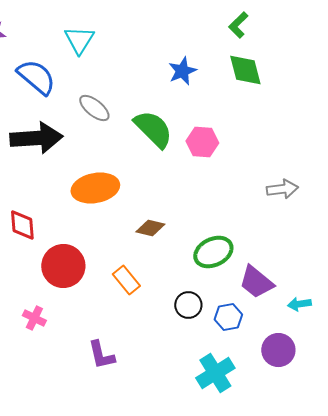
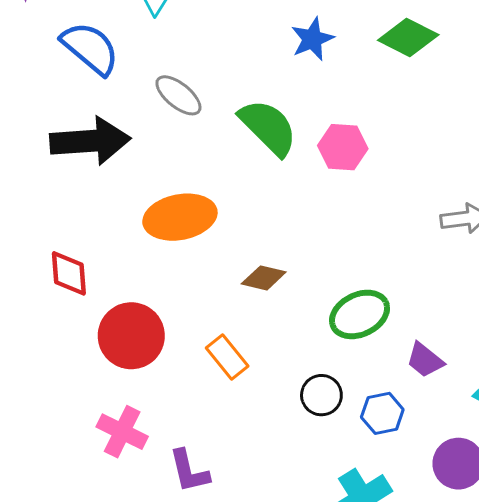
green diamond: (245, 70) -> (408, 38), turned -48
purple trapezoid: (256, 282) -> (425, 360), size x0.7
pink cross: (34, 318) -> (122, 432), moved, size x1.4

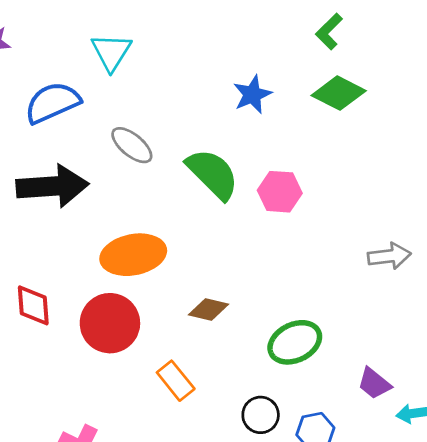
blue semicircle: (90, 48) -> (52, 103), turned -64
red circle: (131, 336) -> (110, 323), moved
purple trapezoid: (425, 360) -> (374, 383), moved

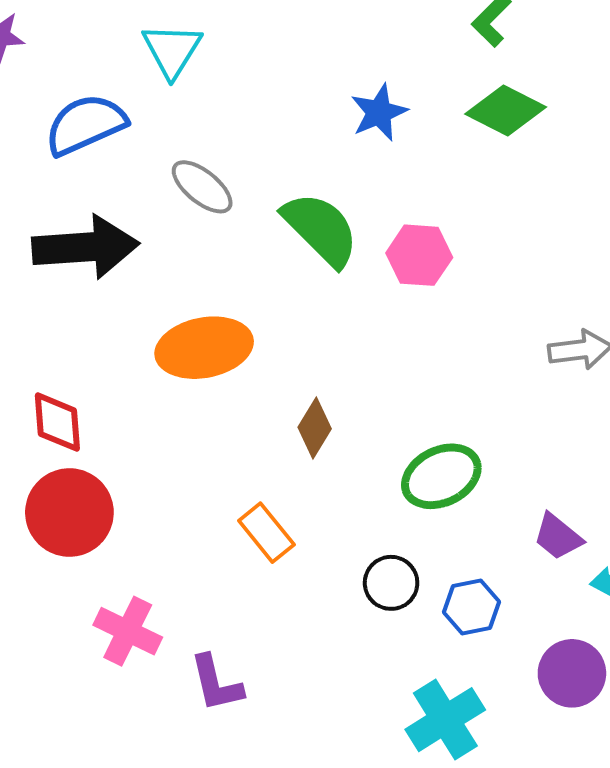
brown diamond: (209, 309) -> (315, 428), turned -72
red circle: (110, 323) -> (69, 513), moved

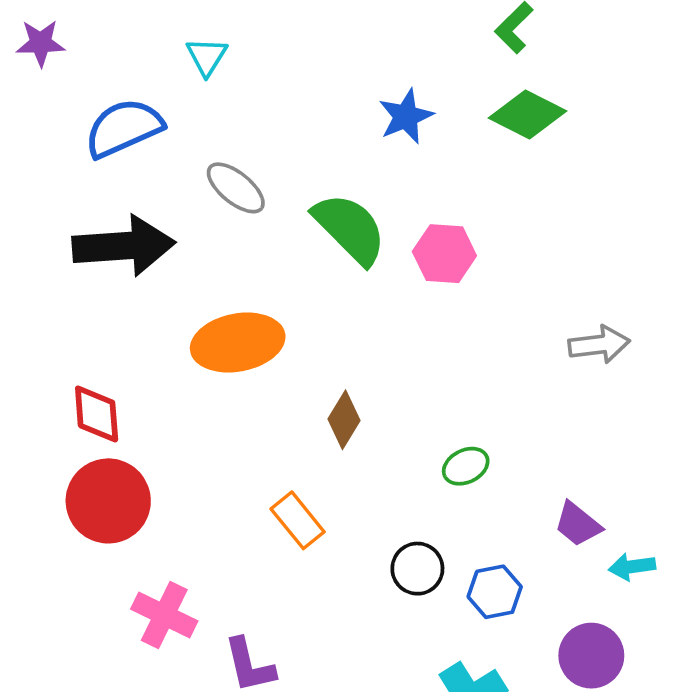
cyan triangle: (172, 50) -> (207, 57), size x0.7
green ellipse: (441, 476) -> (466, 466), size x0.6

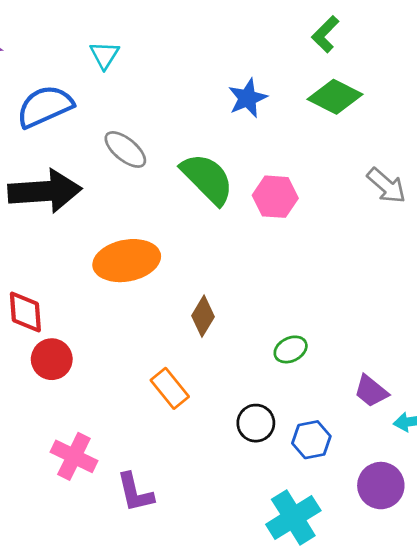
gray arrow: (599, 344) -> (386, 186), moved, turned 48
red circle: (108, 501) -> (52, 359), moved, size x0.7

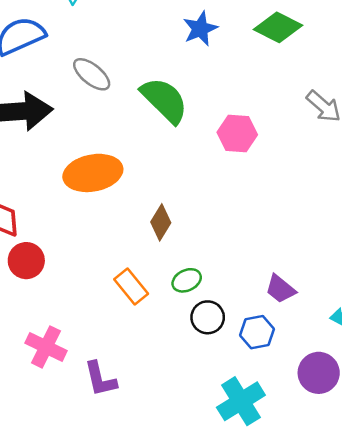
pink hexagon: (275, 197) -> (237, 134), moved
green ellipse: (291, 349) -> (187, 280), moved
purple trapezoid: (371, 391) -> (280, 289), moved

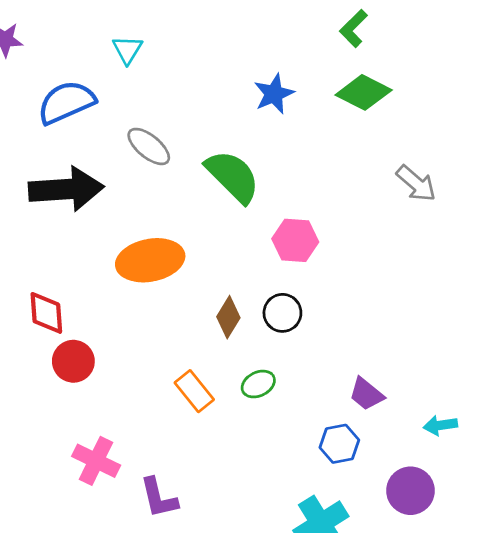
pink hexagon: (237, 134) -> (295, 240), moved
black circle: (208, 317) -> (282, 313), moved

